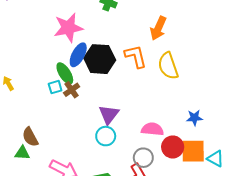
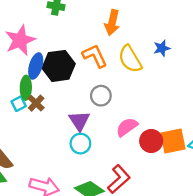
green ellipse: (65, 73) -> (26, 88), turned 45
blue star: (194, 118) -> (162, 48), moved
pink semicircle: (152, 129) -> (127, 127), turned -30
gray circle: (143, 158) -> (101, 96), moved

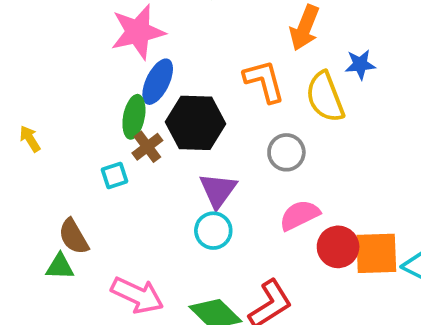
blue star: (162, 48) -> (360, 64), moved
black hexagon: (59, 66) -> (195, 123), moved
gray circle: (101, 96) -> (286, 152), moved
cyan square: (19, 104) -> (114, 175), moved

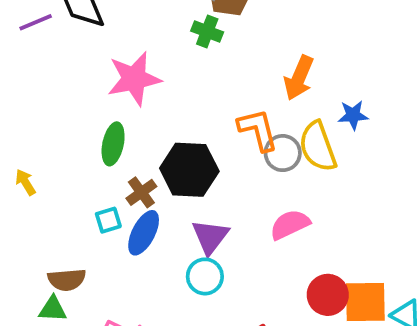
blue ellipse: (158, 82) -> (144, 233), moved
green ellipse: (134, 117) -> (113, 144), moved
gray circle: (286, 152) -> (283, 153), moved
pink semicircle: (300, 215) -> (290, 225), moved
brown semicircle: (74, 237) -> (67, 280), turned -66

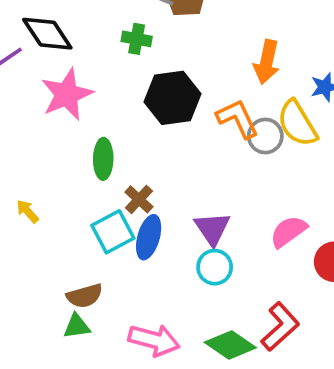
green cross: (207, 32) -> (137, 39), moved
pink star: (134, 79) -> (67, 94), moved
black hexagon: (189, 170) -> (172, 98), moved
cyan square: (108, 220) -> (113, 232), size x1.6
pink semicircle: (290, 225) -> (288, 232), moved

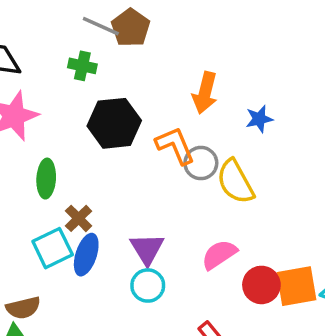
yellow semicircle: (297, 123) -> (235, 182), moved

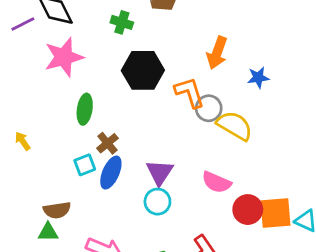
yellow semicircle: (235, 182) -> (235, 126), turned 144
cyan square: (53, 248) -> (85, 165), size x0.7
pink semicircle: (219, 255) -> (216, 182), turned -128

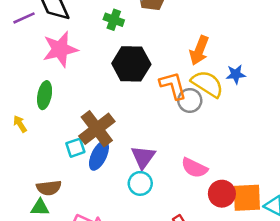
green ellipse: (85, 109) -> (45, 95), moved
yellow semicircle: (235, 126) -> (207, 84), moved
brown cross: (107, 143) -> (97, 129), size x1.8

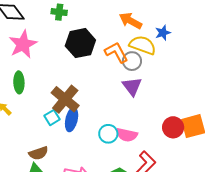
orange arrow: (199, 50) -> (131, 21), turned 110
purple triangle: (143, 157) -> (132, 86), moved
pink semicircle: (194, 168) -> (127, 135), moved

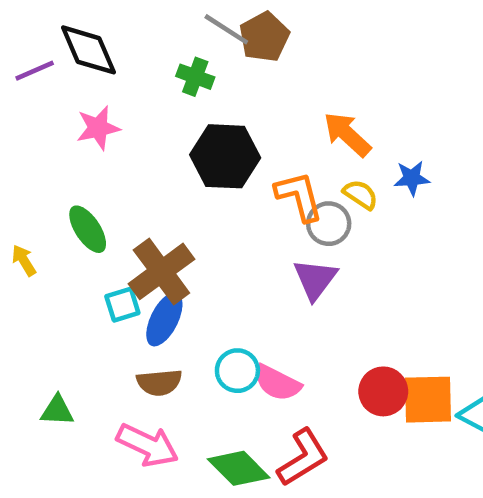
pink star: (23, 44) -> (98, 128), size x0.7
yellow semicircle: (143, 45) -> (361, 194), size x0.6
green ellipse: (19, 82) -> (88, 229), moved, turned -45
brown semicircle: (39, 153) -> (159, 382), moved

